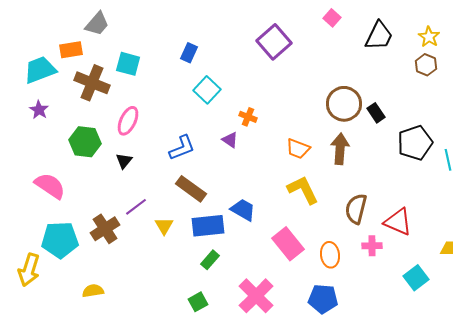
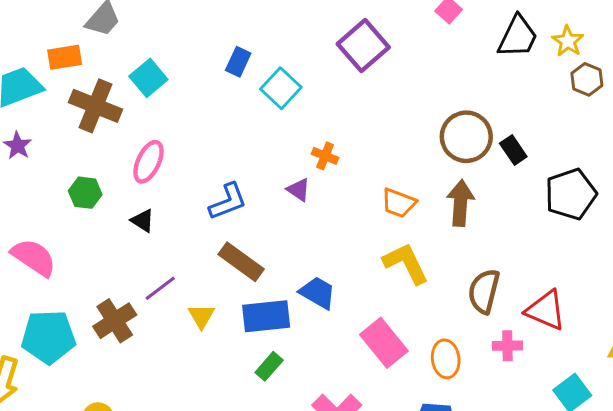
yellow star: (429, 37) -> (568, 41), moved
cyan square: (128, 64) -> (148, 78), turned 35
cyan square: (207, 90) -> (281, 88), moved
green hexagon: (85, 142) -> (85, 193), size x0.7
black triangle: (124, 161) -> (143, 221), turned -36

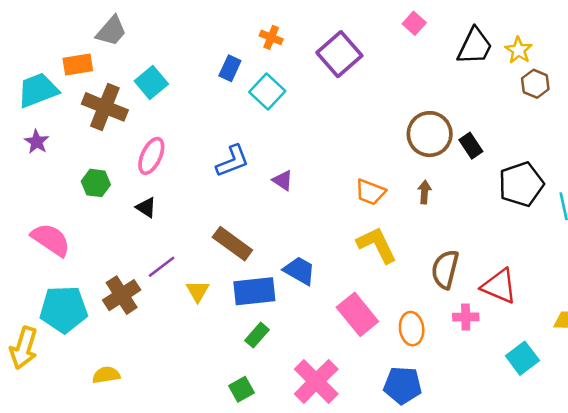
orange cross: (325, 156) -> (271, 37), moved
blue L-shape: (228, 201) -> (232, 161), moved
brown arrow: (460, 203) -> (424, 192), size x0.6

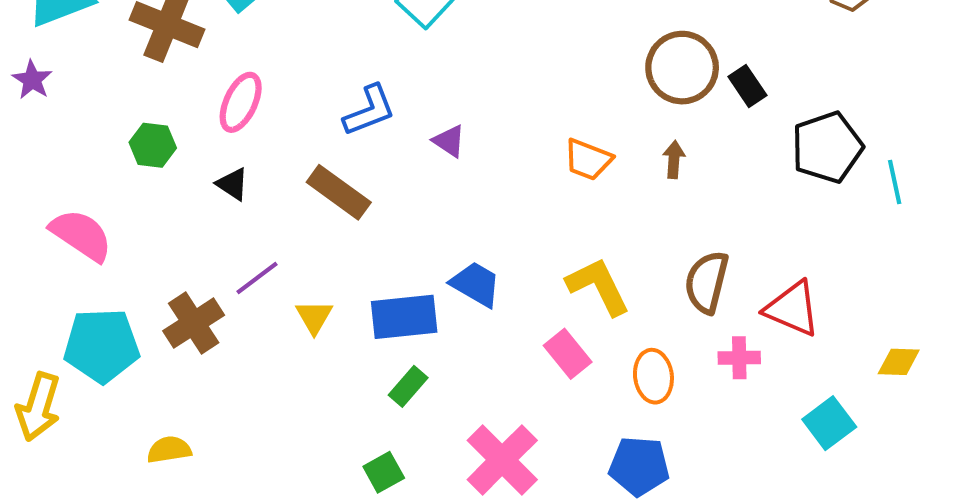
purple star: (37, 142) -> (32, 80), moved
brown rectangle: (232, 244) -> (339, 192), moved
yellow L-shape: (377, 245) -> (598, 286), moved
pink rectangle: (357, 314) -> (568, 354), size x0.7

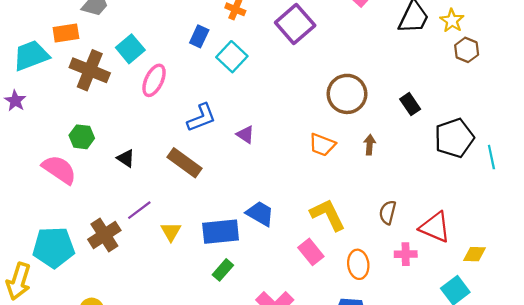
brown circle: (682, 68) -> (347, 94), moved
pink ellipse: (241, 102) -> (154, 80), moved
pink semicircle: (81, 235) -> (59, 170), moved
brown semicircle: (707, 282) -> (388, 212), size x0.7
yellow diamond: (899, 362) -> (475, 254), moved

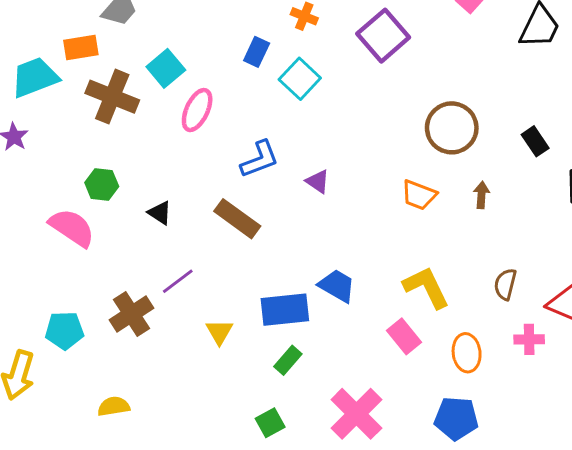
yellow triangle: (171, 232) -> (219, 332), moved
cyan pentagon: (54, 247) -> (65, 330), size x0.7

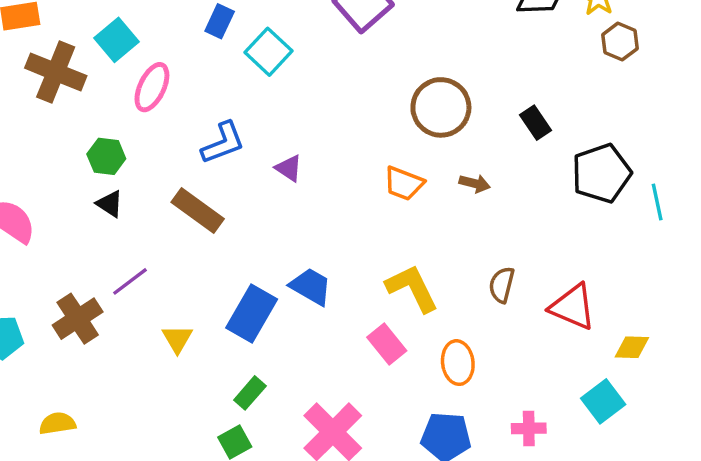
green hexagon: (102, 184) -> (106, 156), moved
brown arrow: (481, 195) -> (475, 183), turned 100
blue rectangle: (285, 310) -> (252, 314), turned -54
pink cross: (529, 339) -> (529, 428), moved
green rectangle: (288, 360) -> (250, 393), moved

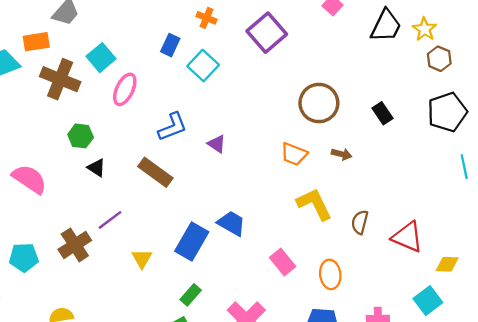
green hexagon: (106, 156) -> (81, 136), moved
black pentagon: (601, 173) -> (447, 112), moved
yellow L-shape: (412, 288) -> (314, 204), moved

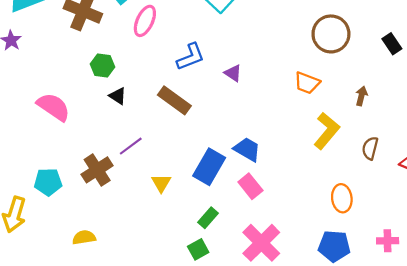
brown arrow: (342, 154) -> (361, 96), moved, turned -90
yellow L-shape: (314, 204) -> (327, 131), turned 66
pink rectangle: (283, 262) -> (250, 186), moved

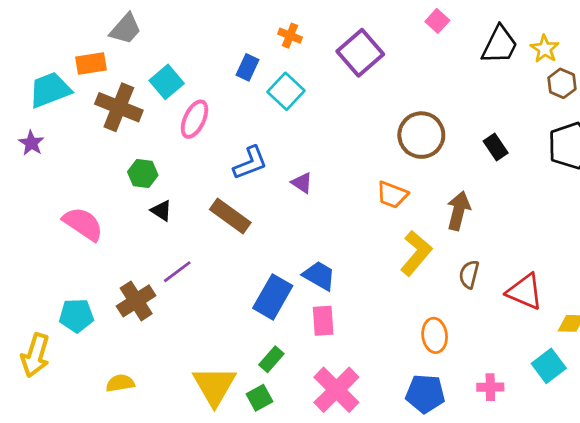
brown arrow: (361, 96) -> (458, 211), size x1.6
yellow triangle: (161, 183) -> (214, 386), moved, size x1.8
pink rectangle: (250, 186) -> (323, 321), turned 35

